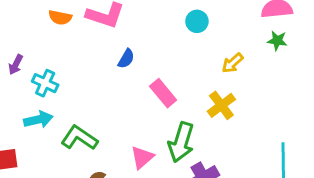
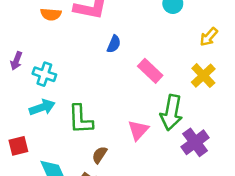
green L-shape: (79, 138) -> (80, 119), turned -120

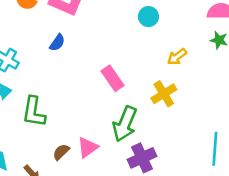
blue semicircle: (114, 44) -> (57, 43), moved
pink triangle: (138, 130) -> (88, 147), moved
brown semicircle: (100, 155) -> (61, 152), moved

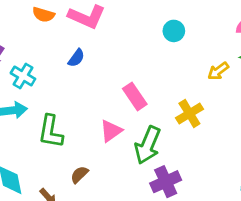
yellow arrow: (177, 57) -> (218, 71), moved
pink triangle: (88, 147) -> (111, 131), moved

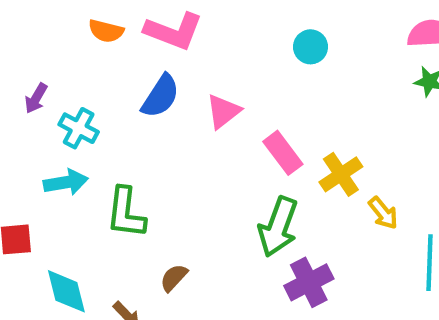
blue semicircle: (76, 58) -> (160, 96), size x1.5
yellow arrow: (218, 71) -> (383, 213), moved, turned -90
pink rectangle: (135, 96) -> (283, 153), moved
pink triangle: (111, 131) -> (223, 111), moved

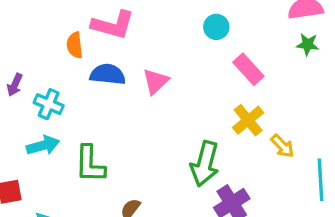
orange semicircle: (106, 31) -> (75, 45), moved, turned 75
blue semicircle: (160, 96) -> (108, 74), turned -112
pink rectangle: (283, 153) -> (248, 69), moved

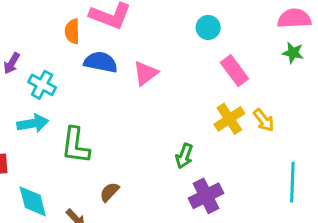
yellow arrow: (282, 146) -> (264, 120), moved
green arrow: (205, 164) -> (184, 156), size x0.6

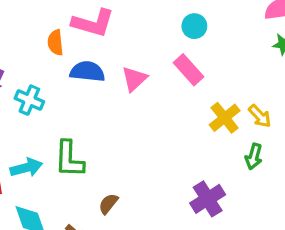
pink rectangle: (234, 71) -> (188, 70), moved
cyan arrow: (33, 123) -> (26, 168), moved
green arrow: (184, 156) -> (254, 156), moved

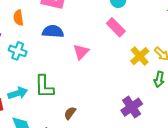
orange semicircle: (55, 43) -> (18, 18), moved
pink triangle: (134, 79) -> (81, 52), moved

